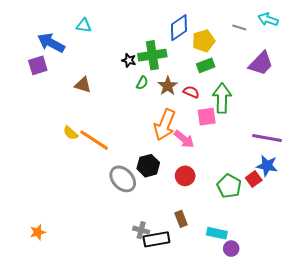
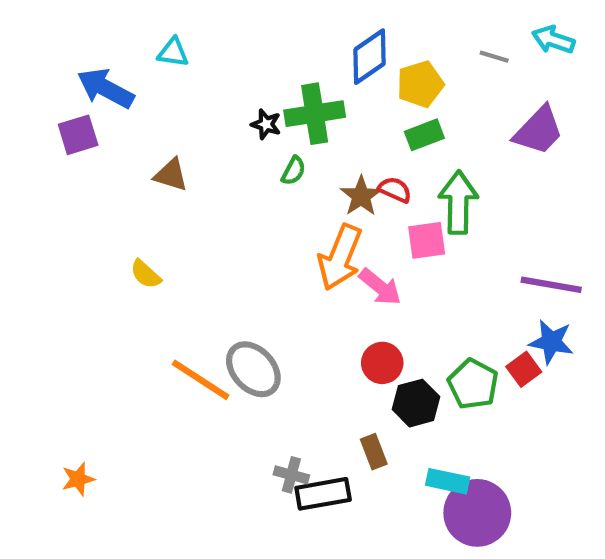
brown star: (168, 86) -> (361, 196), moved
orange line: (94, 140) -> (201, 380), moved
black hexagon: (148, 166) -> (416, 403), moved
purple circle: (231, 249) -> (477, 513), size x2.0

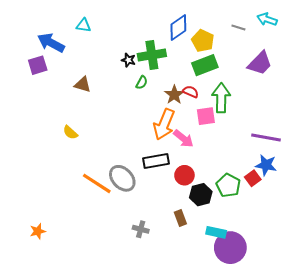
yellow pentagon: (420, 84) -> (203, 41), turned -30
green rectangle: (424, 135) -> (205, 65), size x1.4
black rectangle: (323, 494) -> (156, 161), moved

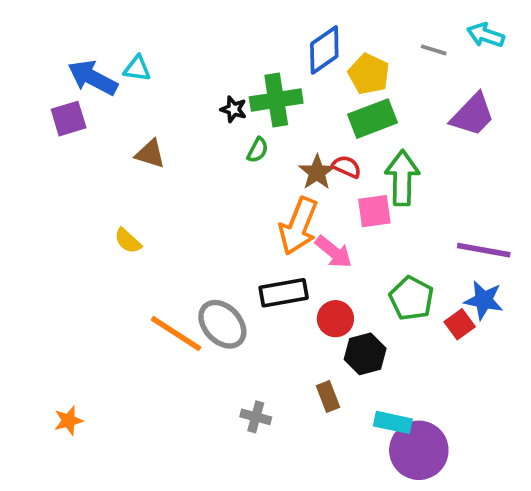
cyan triangle: (84, 25) -> (137, 68), moved
green pentagon: (228, 185) -> (411, 298), moved

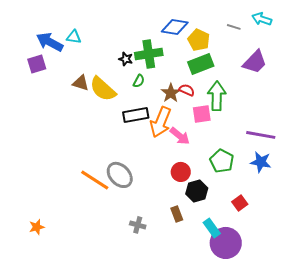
blue diamond: (324, 50) -> (175, 27), turned 44
yellow semicircle: (128, 241) -> (103, 89), moved, size x1.8
black rectangle: (284, 293) -> (136, 115), moved
red square: (460, 324) -> (240, 203), moved
cyan rectangle: (393, 422) -> (212, 228), turned 42

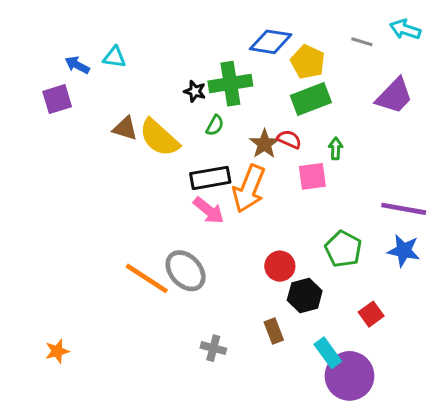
blue arrow: (50, 42) -> (77, 65), size x0.6
green arrow: (217, 96) -> (336, 149), size x0.5
pink arrow: (180, 136) -> (209, 210), moved

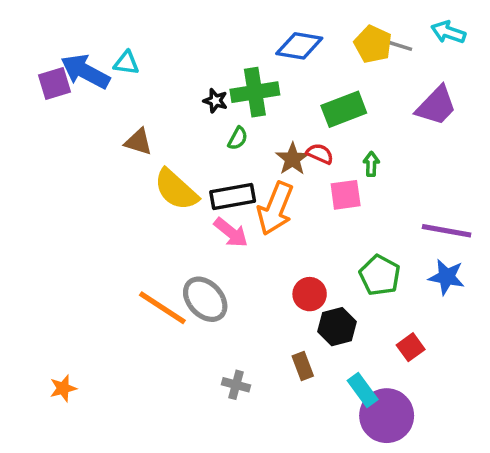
yellow pentagon: (308, 62) -> (373, 44), moved
blue arrow: (77, 65) -> (85, 72), size x1.8
purple square: (57, 99) -> (55, 84), moved
yellow semicircle: (159, 138) -> (176, 190), moved

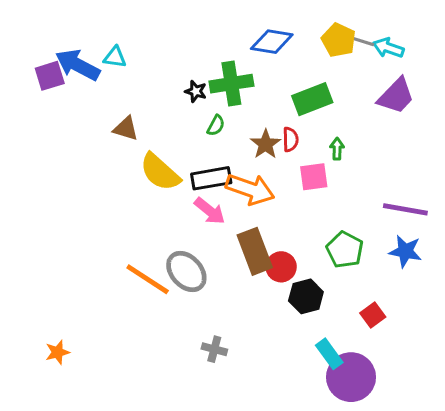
cyan arrow: (448, 32) -> (388, 48), moved
red semicircle: (320, 154) -> (290, 139), turned 65
orange arrow: (275, 209) -> (250, 189), turned -93
brown rectangle: (303, 366) -> (255, 251), moved, size x1.8

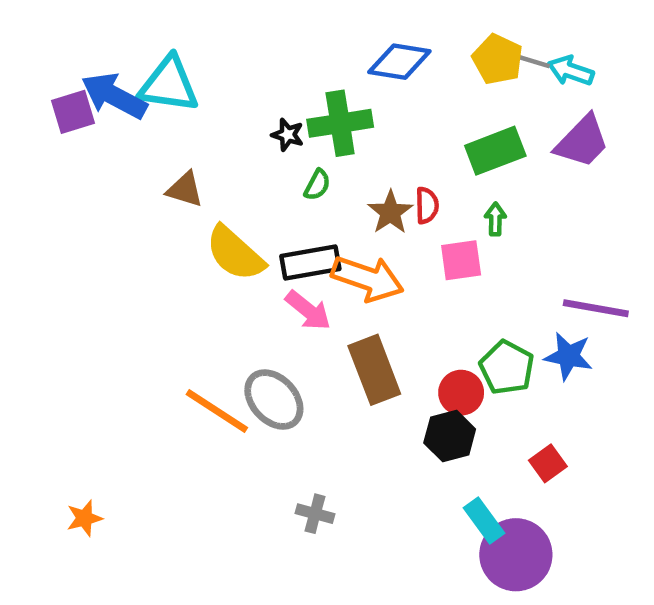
cyan triangle: (115, 57) -> (169, 84), size x1.8
green rectangle: (312, 99) -> (495, 151), moved
blue star: (405, 251) -> (568, 356), moved
red circle: (281, 267) -> (461, 393), moved

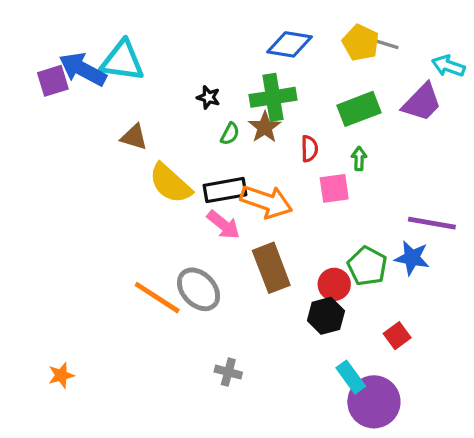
cyan arrow: (571, 71) -> (448, 66), moved
green cross: (340, 123) -> (273, 97), moved
brown star: (390, 212) -> (265, 127), moved

